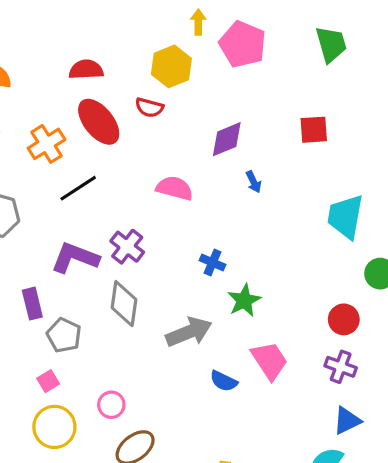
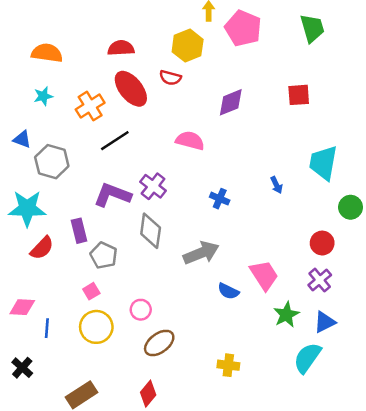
blue arrow: (254, 182) -> (276, 185), moved
green star: (244, 300) -> (286, 315), moved
purple cross: (341, 367) -> (320, 280), turned 30

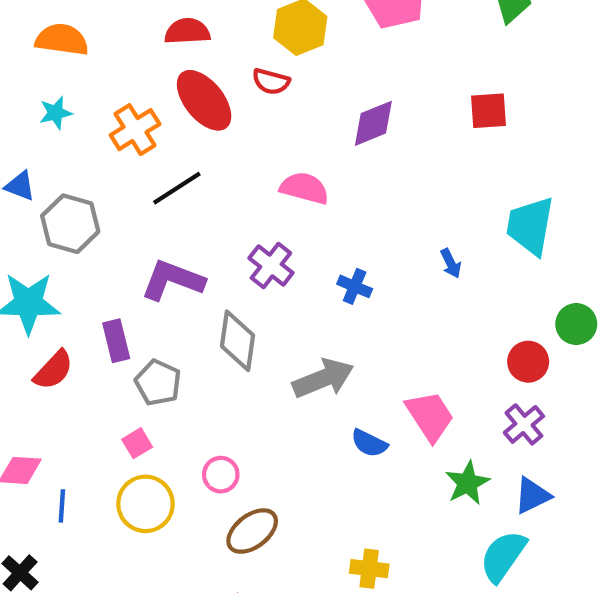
purple cross: (153, 186) -> (271, 265), moved
green circle: (351, 207) -> (576, 324), moved

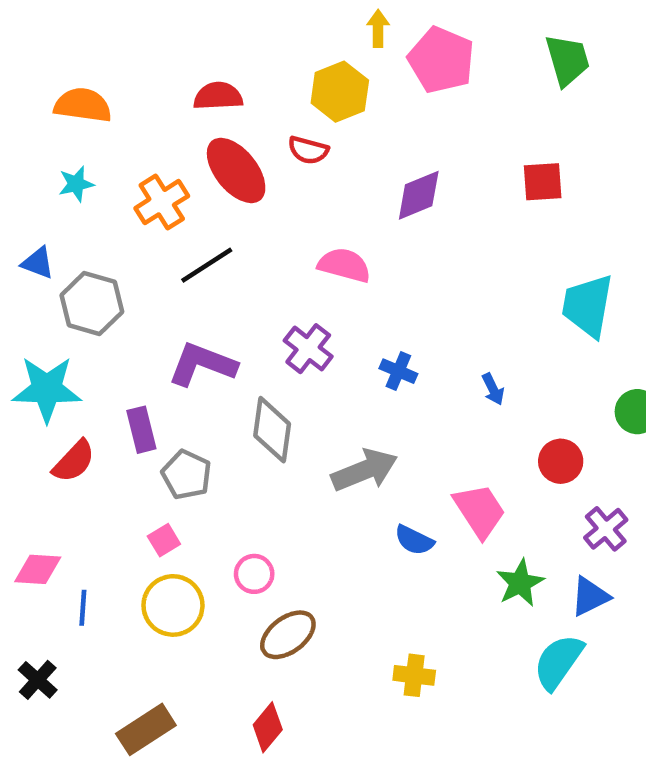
blue arrow: (451, 263) -> (493, 389), moved
red circle: (528, 362) -> (561, 461), moved
purple cross: (524, 424) -> (606, 529), moved

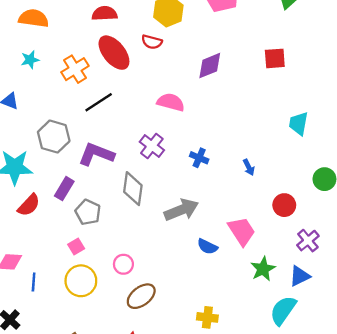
gray hexagon: (92, 303) -> (54, 137), moved
cyan trapezoid: (588, 306) -> (298, 124), size x0.7
purple rectangle: (141, 430) -> (64, 189), turned 45

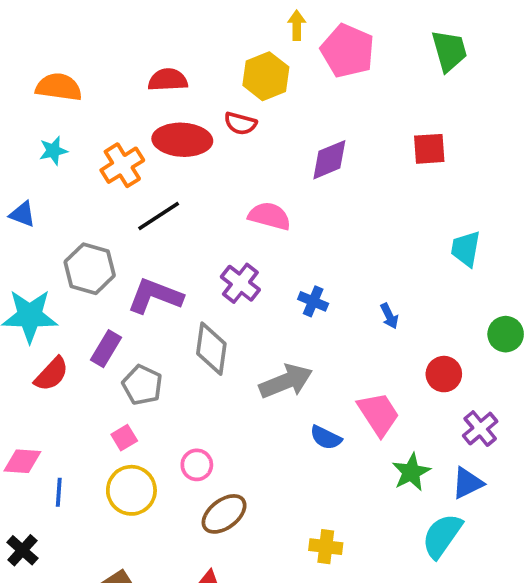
red ellipse: (114, 53) -> (182, 140), turned -48

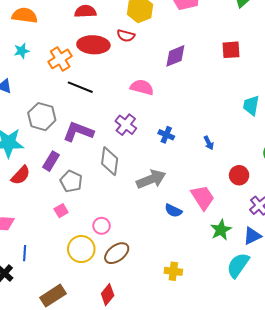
black line: (159, 216) -> (80, 87), turned 55
yellow circle: (131, 490) -> (81, 249), moved
blue line: (59, 492) -> (25, 253), moved

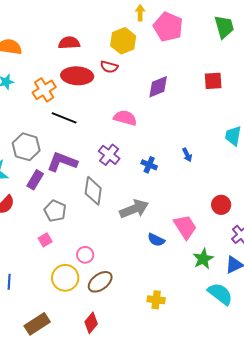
blue arrow: (209, 143) -> (187, 155), moved
purple rectangle: (51, 161) -> (35, 180), moved
cyan semicircle: (238, 265) -> (220, 294), turned 92

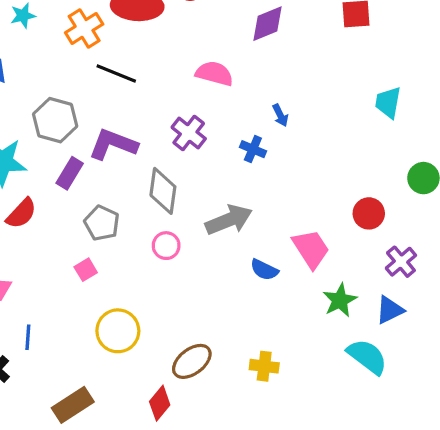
blue arrow: (187, 155) -> (280, 115), moved
pink circle: (85, 255) -> (166, 246), moved
brown ellipse: (100, 282) -> (192, 361), moved

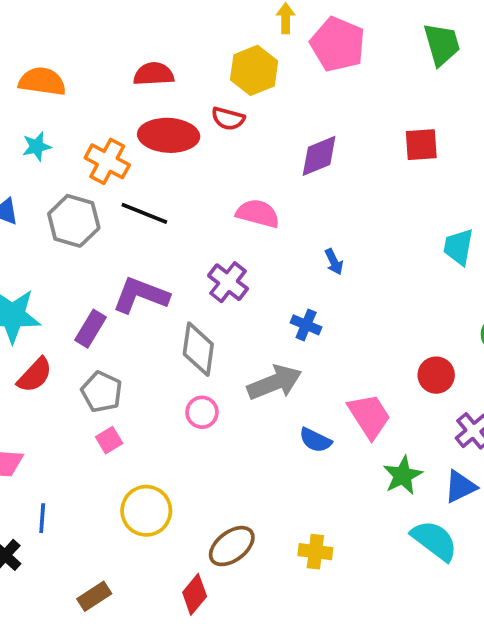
orange cross: (84, 28) -> (107, 161), turned -30
gray hexagon: (55, 120) -> (74, 221), moved
blue cross: (253, 149) -> (306, 325), moved
gray pentagon: (102, 223) -> (102, 392), moved
brown rectangle: (73, 405) -> (94, 596), size x0.7

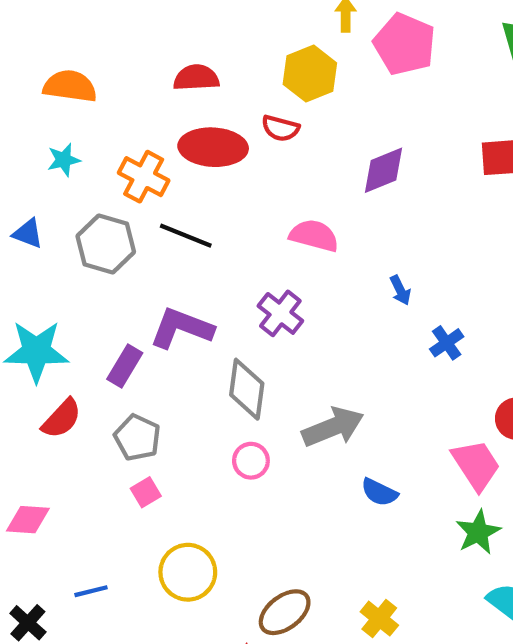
blue cross: (306, 325) -> (447, 343), moved, turned 32
pink trapezoid: (369, 416) -> (476, 465), moved
blue line: (42, 518) -> (91, 591), moved, turned 72
yellow cross: (315, 552) -> (379, 619), turned 32

